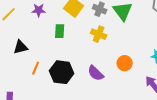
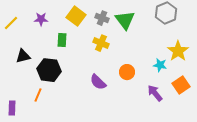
orange line: (36, 68) -> (38, 95), moved
black hexagon: (62, 72) -> (49, 70), moved

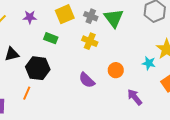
yellow square: (76, 16) -> (65, 14), turned 30
green rectangle: (62, 40) -> (51, 38), turned -72
purple arrow: (155, 93) -> (135, 97), moved

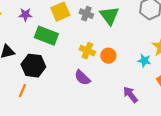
green rectangle: (51, 38) -> (46, 36), size x1.6
yellow cross: (90, 41) -> (87, 51), moved
orange circle: (116, 70) -> (108, 56), moved

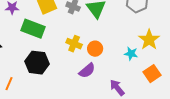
black hexagon: (33, 66) -> (37, 63), moved
purple semicircle: (82, 78) -> (87, 71), moved, turned -84

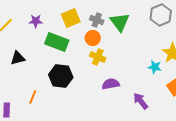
orange circle: (95, 49) -> (93, 38), moved
purple semicircle: (87, 71) -> (111, 84), turned -150

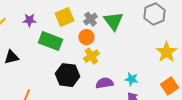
gray cross: (97, 20) -> (90, 19), turned 32
yellow cross: (98, 57) -> (91, 56), turned 35
cyan star: (155, 67) -> (131, 79), moved
black hexagon: (61, 76) -> (67, 75), moved

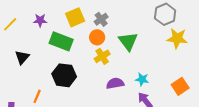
green triangle: (113, 21) -> (128, 41), moved
yellow star: (166, 52) -> (177, 38), moved, turned -30
black triangle: (11, 57) -> (22, 57), turned -35
black hexagon: (67, 75) -> (64, 75), moved

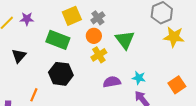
purple star: (40, 20) -> (27, 19), moved

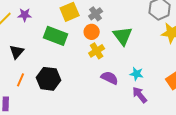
black hexagon: (61, 74) -> (49, 79), moved
purple semicircle: (112, 82) -> (110, 78), turned 36
orange line: (34, 95) -> (21, 80), moved

